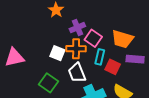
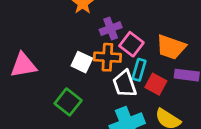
white trapezoid: (77, 73) -> (125, 84), moved

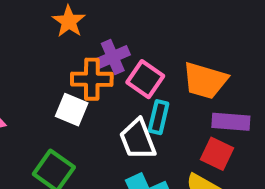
orange cross: (107, 57) -> (92, 79), moved
red square: (156, 84) -> (217, 154), moved

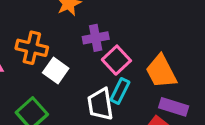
orange cross: (92, 79) -> (32, 48), moved
orange trapezoid: (205, 81) -> (161, 71), turned 33

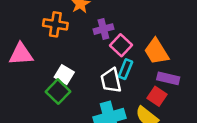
orange cross: (32, 48) -> (55, 24), moved
white square: (56, 70) -> (64, 75), moved

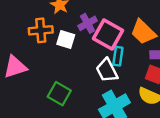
pink square: (121, 45) -> (108, 35), size x1.4
white square: (64, 75) -> (66, 39), moved

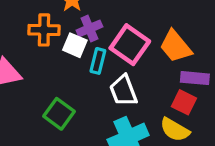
purple cross: (88, 23) -> (89, 28), moved
cyan rectangle: (118, 56) -> (98, 61), moved

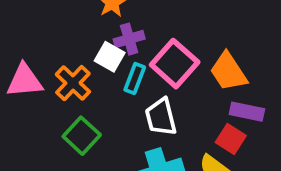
orange cross: (44, 30) -> (73, 83), moved, turned 36

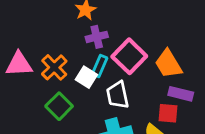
white square: (110, 57) -> (86, 77), moved
red square: (231, 139) -> (168, 113), turned -30

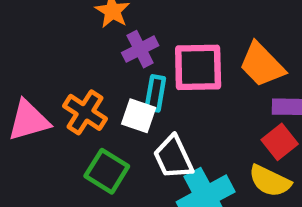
pink square: (129, 56) -> (198, 67), turned -32
white trapezoid: (118, 95) -> (173, 157), moved
red square: (168, 113) -> (280, 142), turned -30

